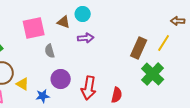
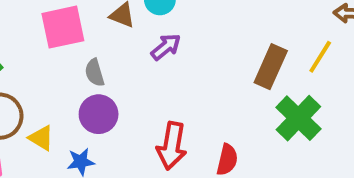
purple arrow: (86, 38) -> (166, 47), turned -35
purple circle: (61, 79) -> (99, 114), moved

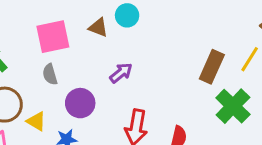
purple arrow: (166, 47) -> (121, 73), moved
gray semicircle: (95, 73) -> (50, 74), moved

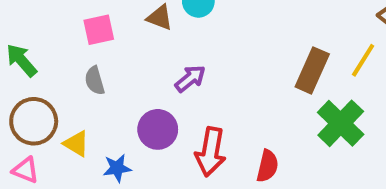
pink square: (53, 37) -> (99, 30), size x0.7
purple circle: (80, 103) -> (158, 129), moved

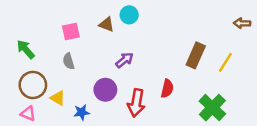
yellow line: (363, 60) -> (225, 62), moved
green cross: (341, 123) -> (212, 108), moved
red semicircle: (267, 166) -> (167, 89), moved

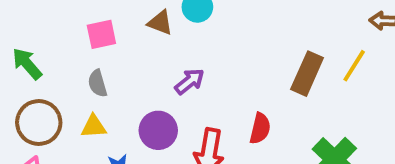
yellow line: (225, 62) -> (354, 66), moved
yellow triangle: (58, 98) -> (94, 126), moved, turned -35

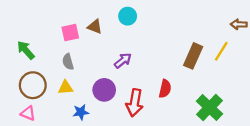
brown triangle: (160, 23) -> (95, 27), moved

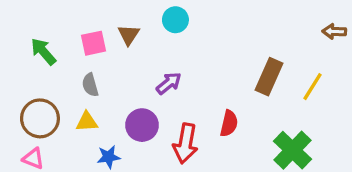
brown triangle: (95, 27) -> (129, 35), turned 42
green arrow: (26, 50) -> (43, 52), moved
yellow line: (221, 51) -> (313, 87), moved

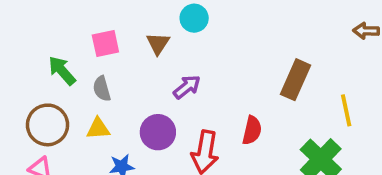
brown triangle: (129, 35) -> (158, 43), moved
green arrow: (43, 52) -> (62, 71), moved
yellow line: (313, 87) -> (346, 110), moved, turned -44

